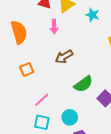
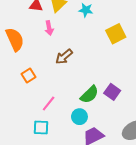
green semicircle: (83, 84) -> (89, 95), moved
cyan square: (42, 122) -> (41, 127), moved

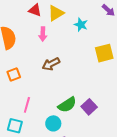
pink line: (49, 104) -> (27, 105), turned -35

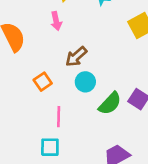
orange square: (14, 74) -> (43, 82), moved
cyan circle: (53, 123) -> (85, 82), moved

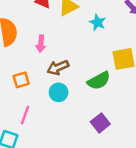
pink arrow: (56, 21) -> (41, 44), moved
green semicircle: (110, 103) -> (99, 81), moved

